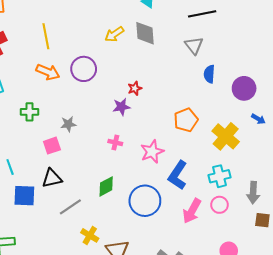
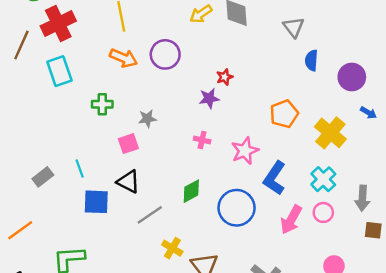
cyan cross: (220, 176) -> (323, 179), turned -30
black triangle: (52, 178) -> (128, 182), turned 40

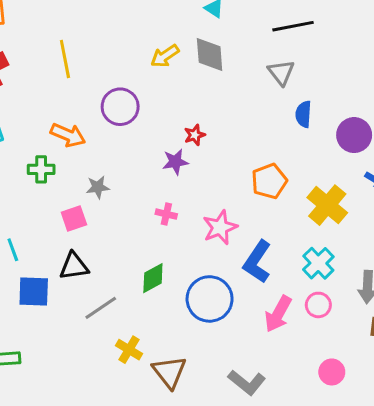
orange arrow: (124, 58) -> (68, 135), moved
black triangle: (128, 182) -> (74, 266), turned -35

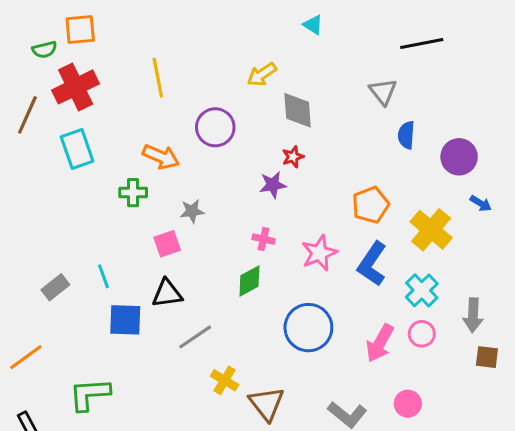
black line: (293, 26) -> (422, 43), moved
gray diamond: (210, 55) -> (298, 110), moved
blue L-shape: (257, 262) -> (372, 264), moved
green diamond: (153, 278) -> (249, 281), moved
pink circle: (332, 372) -> (408, 404), moved

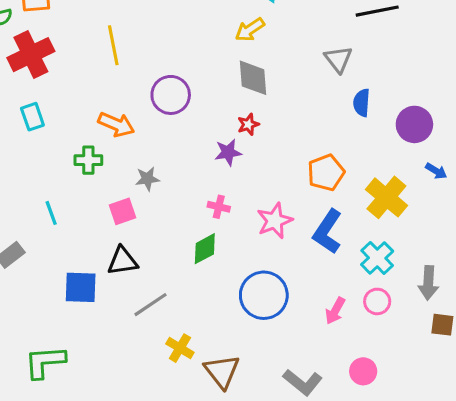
yellow arrow: (262, 75) -> (250, 30), moved
cyan rectangle: (77, 149) -> (32, 117), size x0.7
cyan line: (104, 276) -> (51, 213), moved
pink arrow: (380, 343) -> (335, 311), size x0.7

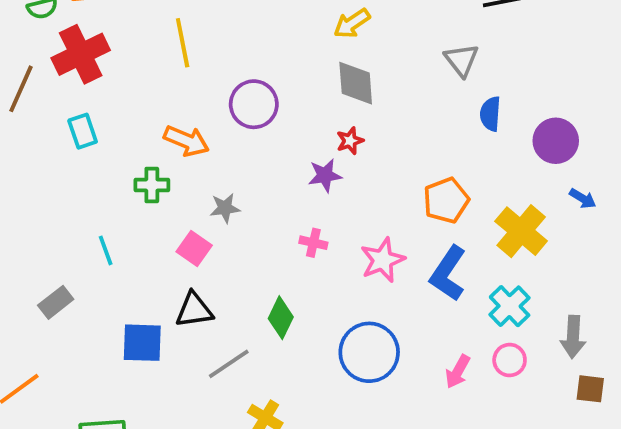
pink square: (123, 211) -> (194, 248), turned -36
green diamond: (205, 249) -> (281, 318), moved, turned -36

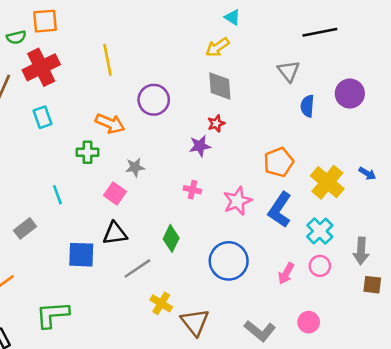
purple circle: (556, 141) -> (350, 94), moved
blue arrow: (583, 198) -> (367, 173), moved

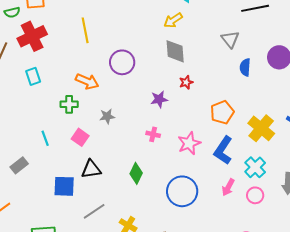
red star: (216, 123) -> (186, 82), moved
pink square: (115, 193) -> (80, 137), moved
gray line: (137, 268) -> (94, 211), moved
pink arrow: (286, 273) -> (228, 187), moved

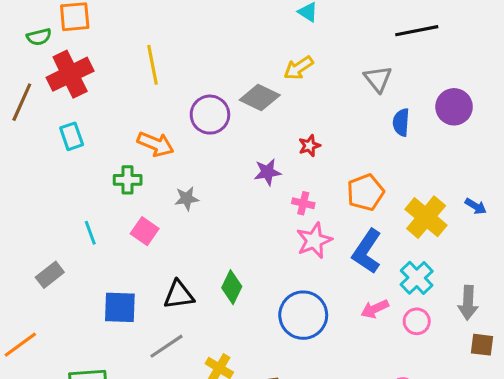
yellow arrow: (173, 20) -> (299, 68), moved
gray diamond: (175, 51) -> (260, 97), moved, turned -60
pink cross: (153, 134) -> (303, 203), moved
black triangle: (91, 169) -> (179, 295), moved
pink arrow: (228, 187) -> (375, 309), turned 36

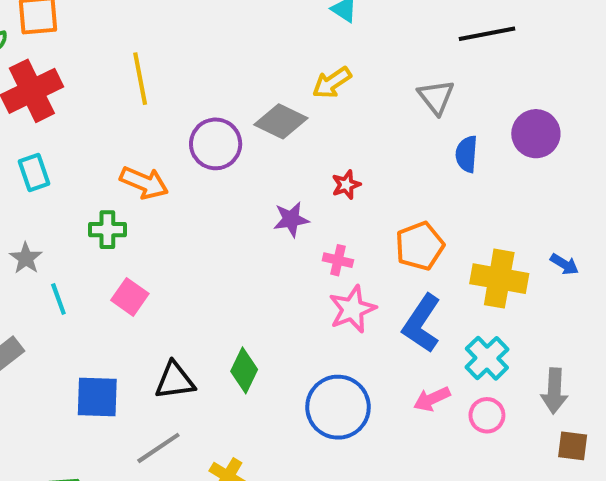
gray star: (187, 199) -> (26, 258), moved, turned -30
yellow cross: (426, 217) -> (499, 279), turned -30

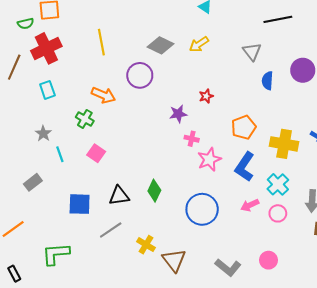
gray diamond: (281, 121) -> (161, 45), moved
green cross: (107, 230) -> (85, 119), turned 30
pink cross: (338, 260) -> (192, 139), moved

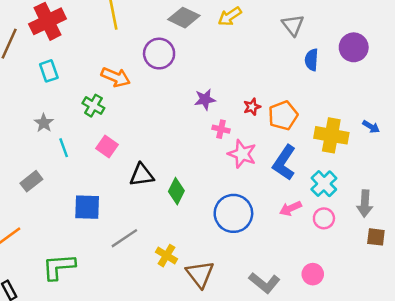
red star: (206, 96) -> (252, 107), moved
pink star: (209, 159) -> (242, 154), turned -30
black triangle: (119, 196) -> (142, 175), moved

